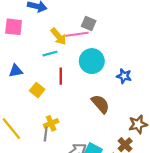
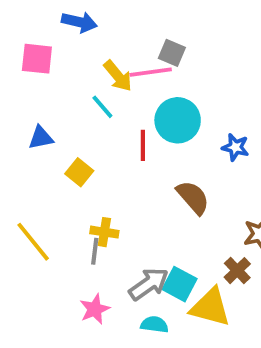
cyan line: (50, 54) -> (102, 107), turned 64
red line: (61, 76) -> (143, 145), moved
yellow cross: (51, 123) -> (104, 232), turned 32

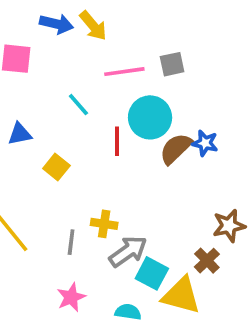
gray square: (172, 53) -> (172, 64), moved, turned -35
yellow arrow: (118, 76) -> (93, 26), moved
brown semicircle: (193, 197) -> (176, 149), moved, turned -93
yellow cross: (104, 232) -> (104, 224), moved
gray arrow: (149, 284) -> (128, 251), moved

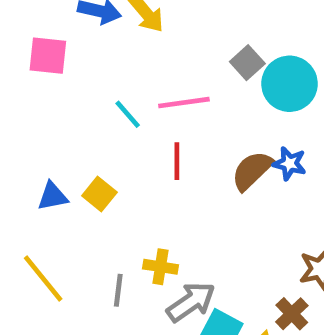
gray square: (172, 64) -> (247, 63), turned -30
pink line: (124, 72) -> (184, 103), moved
cyan circle: (150, 117) -> (289, 84), moved
blue triangle: (20, 134) -> (53, 196), moved

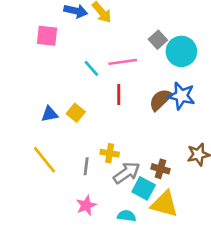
blue star: (289, 164) -> (181, 96), size x1.5
brown cross: (292, 314) -> (161, 169), moved, turned -30

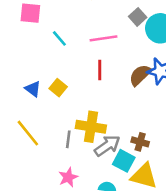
cyan line: (91, 68) -> (59, 38), moved
blue triangle: (50, 114) -> (33, 89), turned 48
yellow cross: (110, 153) -> (91, 127), size x1.6

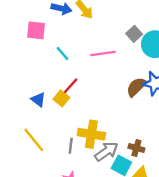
red line: (100, 70) -> (71, 86), moved, turned 42

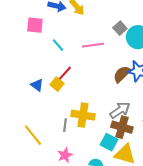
yellow line: (34, 140) -> (33, 135), moved
brown cross: (136, 148) -> (122, 127), size x1.5
gray arrow: (106, 151) -> (120, 110), moved

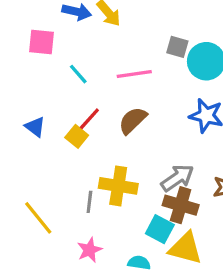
gray square: (120, 28) -> (177, 47), turned -32
brown semicircle: (122, 74) -> (133, 120), moved
blue triangle: (37, 85) -> (35, 127), moved

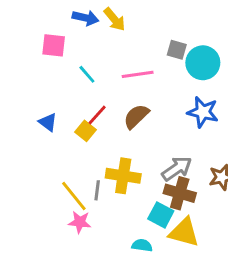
yellow line: (38, 218) -> (74, 196), moved
pink star: (89, 250) -> (80, 222), moved, turned 30

